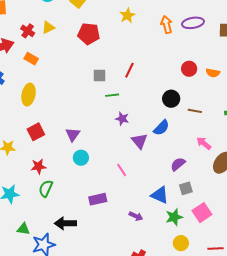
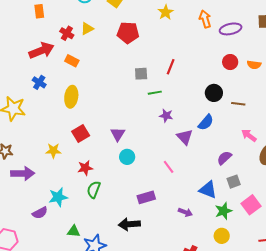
purple ellipse: (193, 23) -> (231, 29), moved
black arrow: (65, 223) -> (129, 224), moved
yellow circle: (181, 243) -> (222, 236), moved

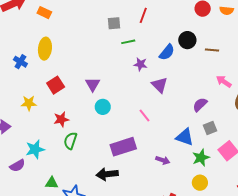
blue cross: (39, 82) -> (20, 62), moved
blue semicircle: (206, 122) -> (167, 52), moved
purple rectangle: (146, 197) -> (123, 147), size x1.4

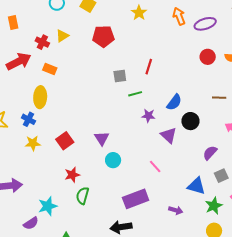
black circle: (187, 40) -> (190, 121), moved
yellow ellipse: (45, 49) -> (40, 97), moved
yellow star: (29, 103) -> (33, 143), moved

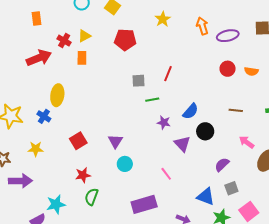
orange rectangle: (50, 69) -> (82, 58), moved, turned 64
yellow star: (33, 143) -> (36, 149), moved

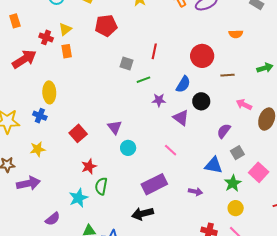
red circle: (228, 69) -> (202, 56), moved, size x1.5
gray square: (138, 81) -> (126, 64), turned 32
cyan star: (56, 204) -> (78, 198), moved

